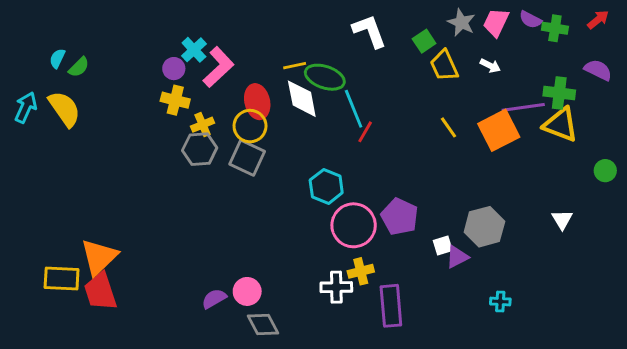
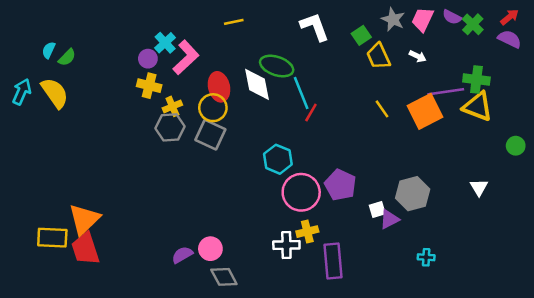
green cross: (555, 28) -> (473, 24), turned 35
yellow line: (295, 66) -> (234, 22), moved
purple semicircle: (598, 70) -> (510, 39), moved

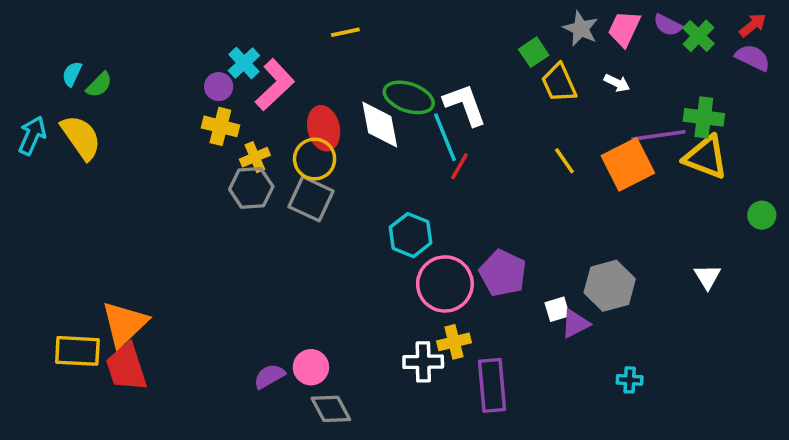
white L-shape: (315, 27) -> (465, 105), moved

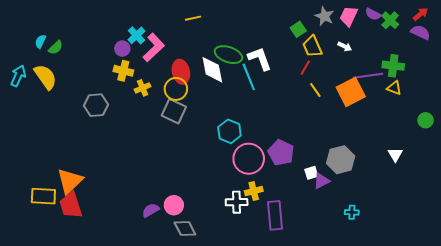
yellow triangle: (706, 157) -> (394, 88), size x0.6
red line: (459, 166) -> (305, 68), moved
gray hexagon: (251, 188) -> (96, 105), moved

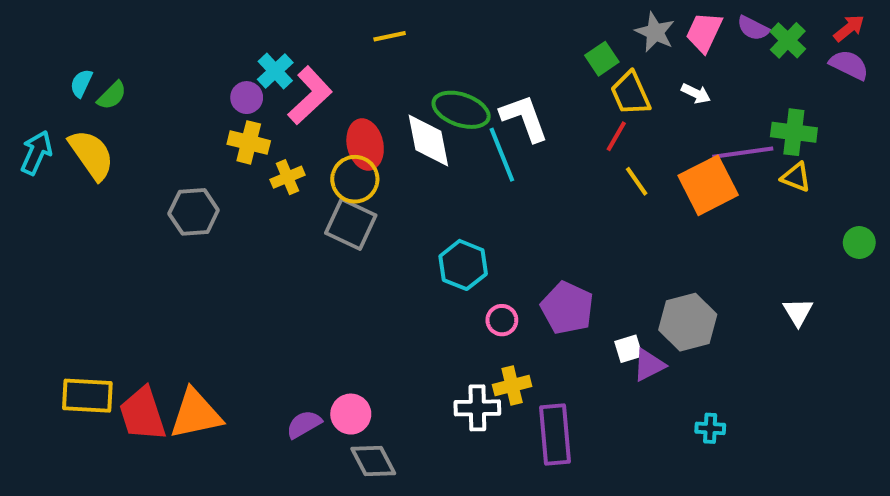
pink circle: (249, 159) -> (502, 320), size x0.5
orange triangle: (70, 181) -> (196, 414), moved, turned 32

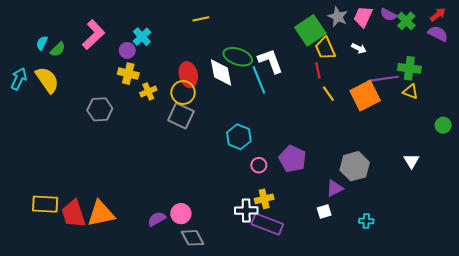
green square: (602, 59) -> (310, 30), size x1.8
pink L-shape: (310, 95) -> (94, 35), moved
red line: (616, 136) -> (318, 70), turned -42
white square: (628, 349) -> (324, 212), moved
purple rectangle: (555, 434) -> (267, 224), moved, turned -64

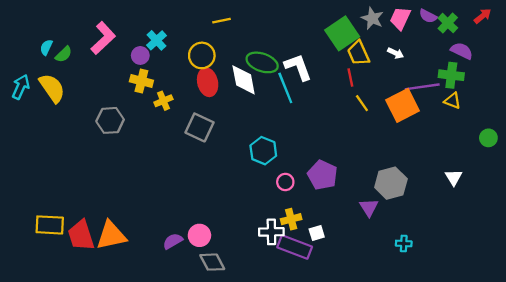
purple semicircle: (438, 34) -> (462, 51), moved
yellow circle: (183, 93) -> (202, 55), moved
purple triangle: (335, 188) -> (369, 208), turned -36
white square: (324, 212) -> (317, 233), moved

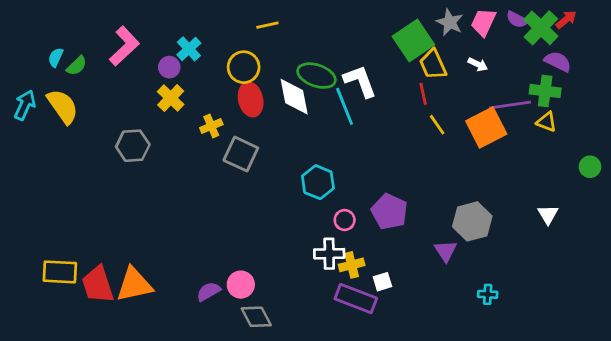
red arrow: (483, 16) -> (566, 19), moved
green cross: (448, 23) -> (541, 28), size x1.4
yellow cross: (141, 81) -> (171, 98), turned 30
yellow cross: (163, 101) -> (211, 126), moved
white cross: (271, 232) -> (329, 254), moved

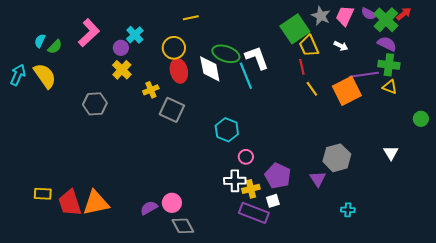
purple semicircle: (558, 62) -> (387, 44), moved
purple pentagon: (389, 212) -> (278, 176), moved
yellow rectangle: (60, 272) -> (43, 194), size x0.7

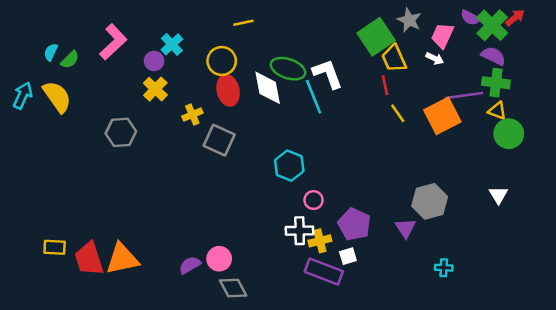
pink trapezoid: (345, 16) -> (442, 35), moved
green circle: (421, 119) -> (509, 134), moved, size x1.5

